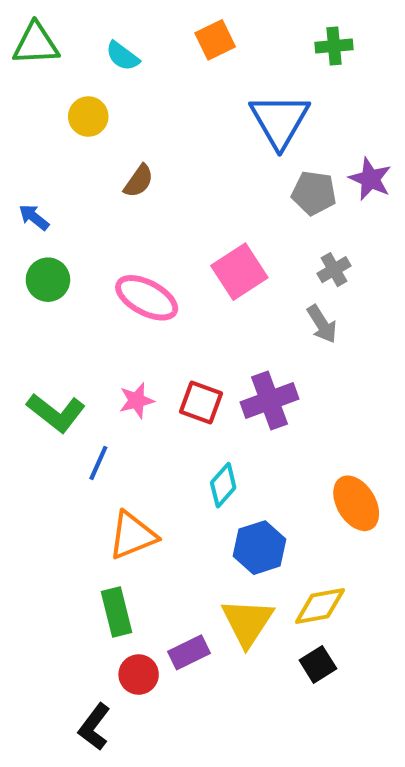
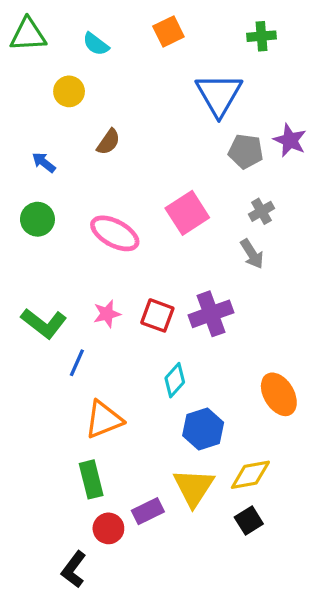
blue arrow: (34, 217) -> (44, 162), moved

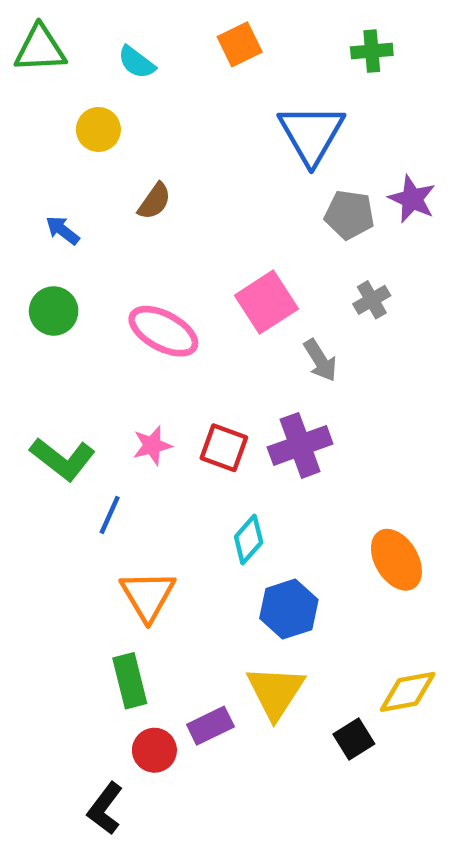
gray arrow: (252, 254) -> (320, 360), moved
orange triangle: (104, 420) -> (148, 596), turned -39
yellow diamond: (250, 475) -> (408, 692), moved

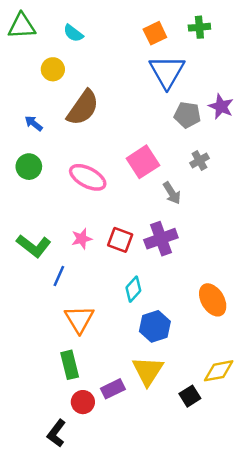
orange square: (240, 44) -> (155, 33), moved
brown semicircle: (154, 201) -> (83, 108), size x1.8

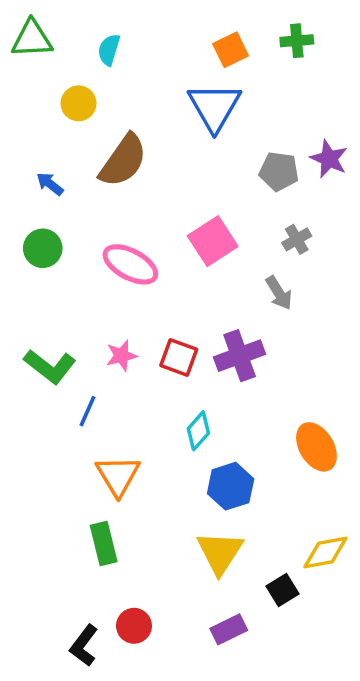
cyan semicircle: (73, 33) -> (109, 50), turned 70
blue triangle: (167, 72) -> (214, 107), moved
gray arrow: (172, 193) -> (279, 293), moved
purple rectangle: (113, 389) -> (229, 629), moved
red circle: (83, 402) -> (134, 626), moved

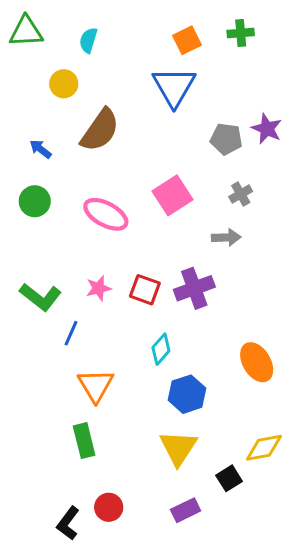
gray arrow: (279, 293) -> (226, 238), turned -60

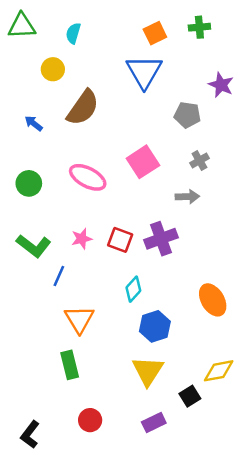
purple star: (267, 129) -> (221, 85), moved
green circle: (35, 201) -> (29, 183), moved
black L-shape: (68, 523) -> (30, 435), moved

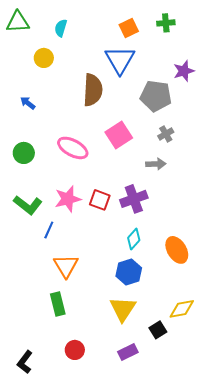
purple star: (221, 85) -> (184, 71), turned 30
brown semicircle: (83, 108) -> (93, 90), moved, turned -32
gray pentagon: (187, 115) -> (156, 96), size x1.4
pink star: (82, 239) -> (68, 199), size x1.5
cyan diamond: (133, 289) -> (134, 239), moved

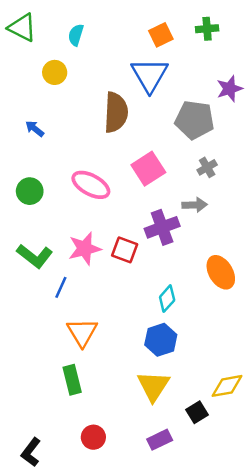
green triangle: (18, 22) -> (22, 27), turned 30
purple cross: (134, 199) -> (162, 227), moved
orange ellipse: (177, 250) -> (221, 272), moved

